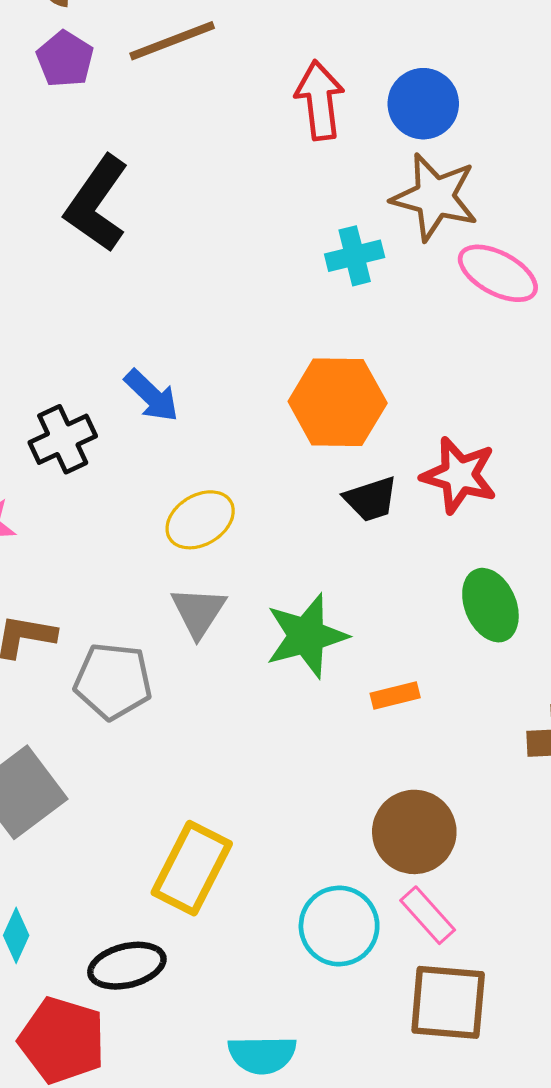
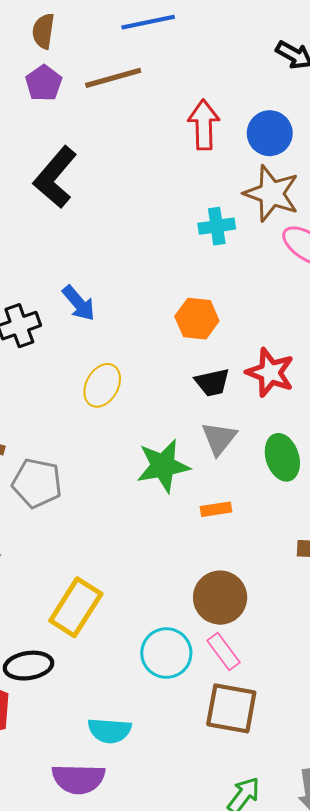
orange hexagon: (338, 402) -> (197, 319), size x0.7
yellow ellipse: (200, 520) -> (102, 385), turned -36
gray triangle: (198, 612) -> (219, 438), moved

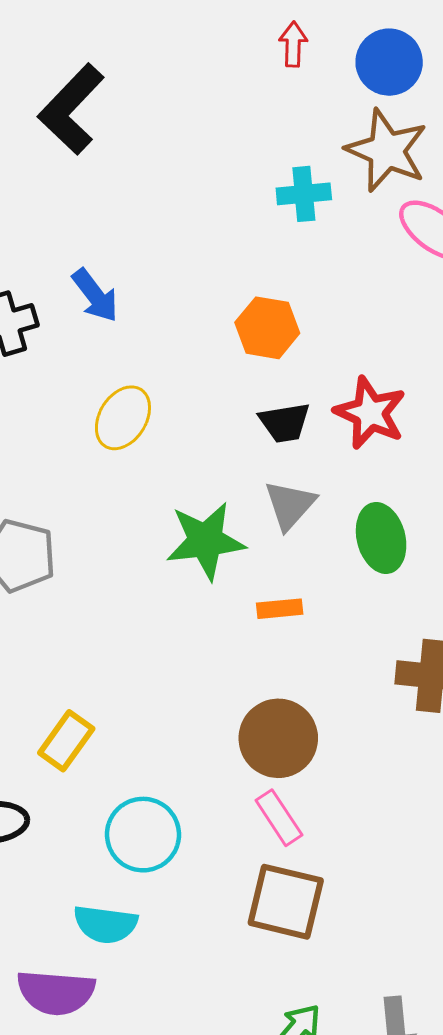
red arrow: (204, 125) -> (293, 44), size x0.6
yellow rectangle: (76, 607) -> (66, 741), size x0.7
cyan circle: (166, 653) -> (143, 835), moved

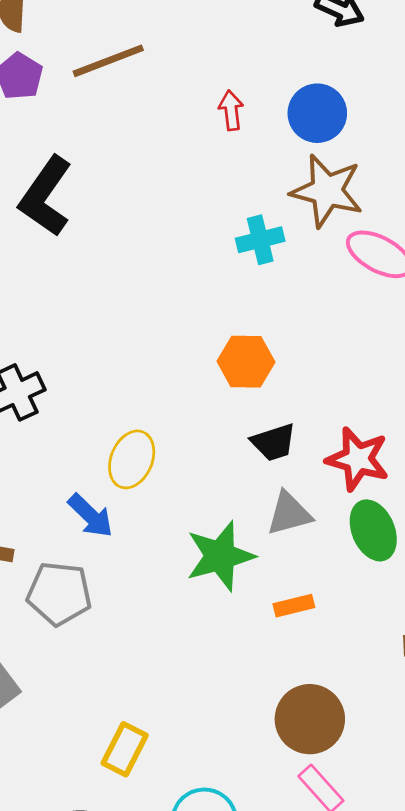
blue arrow: (95, 295) -> (90, 516), moved
red star: (370, 413) -> (358, 459), moved
gray triangle: (290, 505) -> (289, 514), turned 42

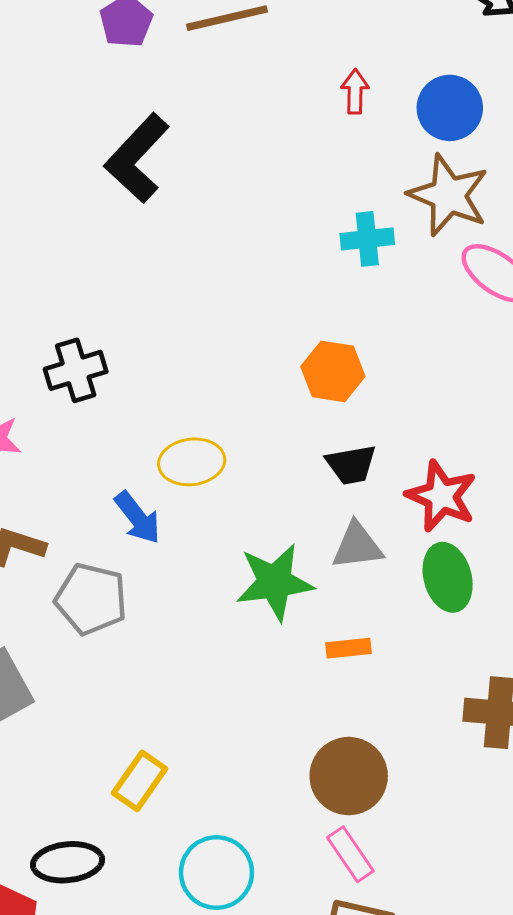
yellow ellipse: (132, 459) -> (192, 462), turned 52

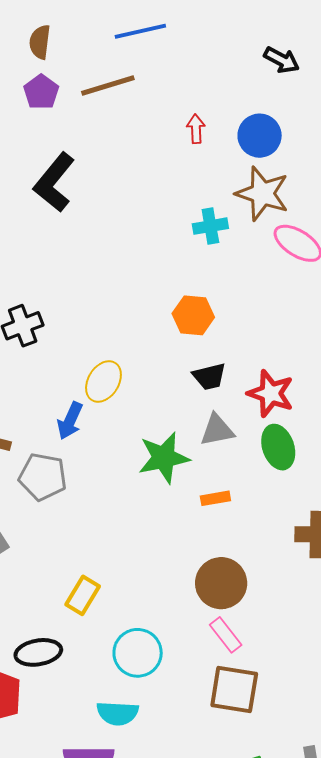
yellow ellipse: (192, 462) -> (103, 381), turned -48
blue arrow: (138, 518) -> (70, 421), turned 66

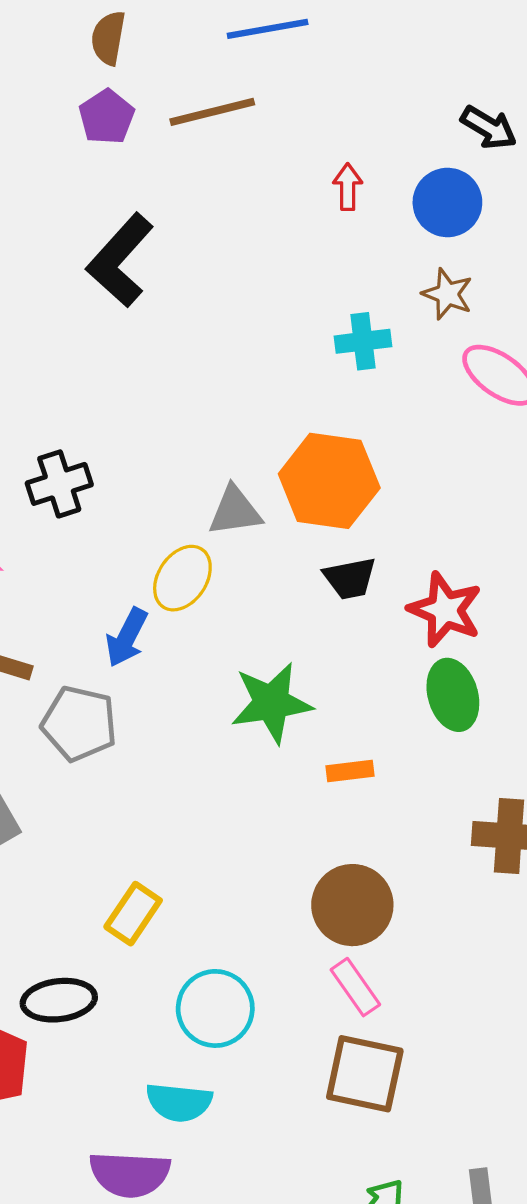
black arrow: (282, 60) -> (489, 128), moved
brown star: (262, 194) -> (447, 294), size x0.6
orange hexagon: (193, 315) -> (329, 481), size x1.5
gray triangle: (217, 430) -> (235, 511), moved

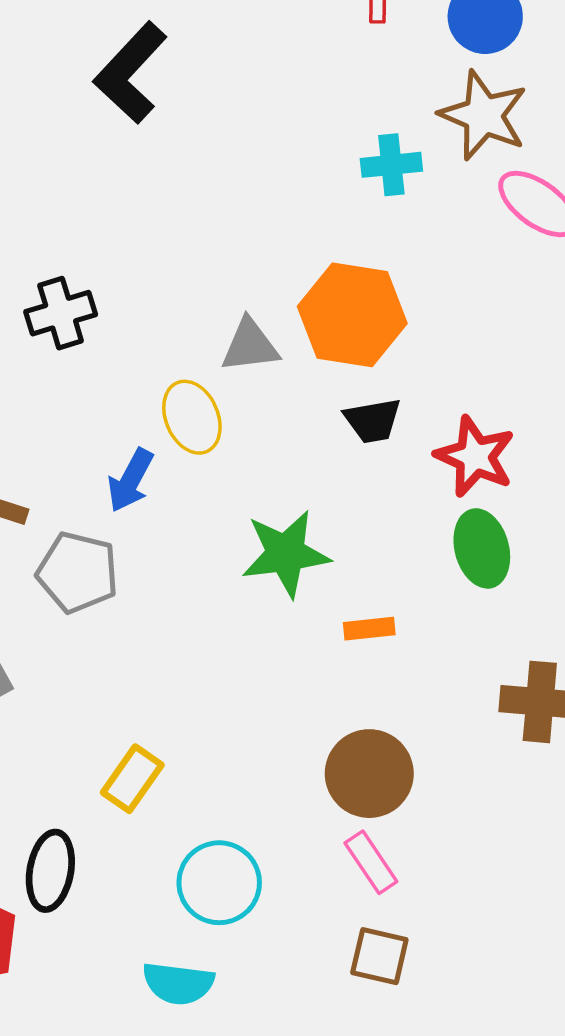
brown star: (447, 294) -> (484, 115), size x1.6
yellow ellipse: (182, 578) -> (192, 417), turned -58
black ellipse: (59, 1000) -> (50, 871), turned -74
brown square: (365, 1074) -> (379, 956), size x0.7

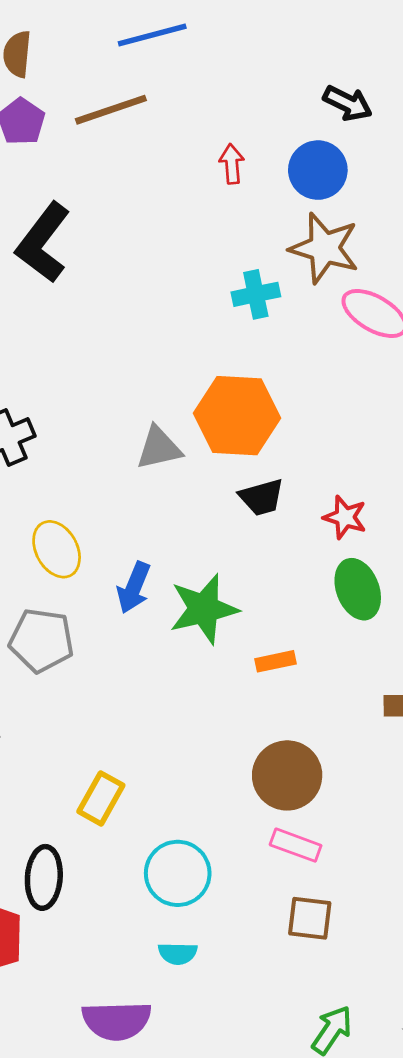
yellow ellipse: (192, 417) -> (57, 549), moved
red star: (475, 456) -> (345, 517), size x0.7
blue arrow: (131, 480) -> (134, 588), moved
pink rectangle: (371, 862) -> (296, 845), turned -30
cyan semicircle: (178, 983) -> (178, 953), moved, size x0.7

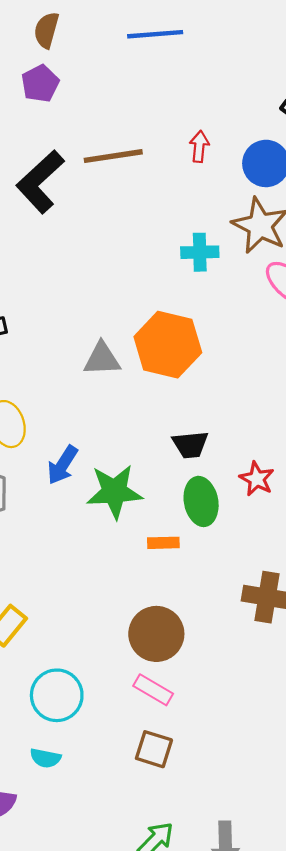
brown line: (111, 110) -> (113, 156), moved
black trapezoid: (262, 497) -> (190, 445), moved
red star: (345, 517) -> (257, 479), moved
green ellipse: (358, 589) -> (201, 501), moved

